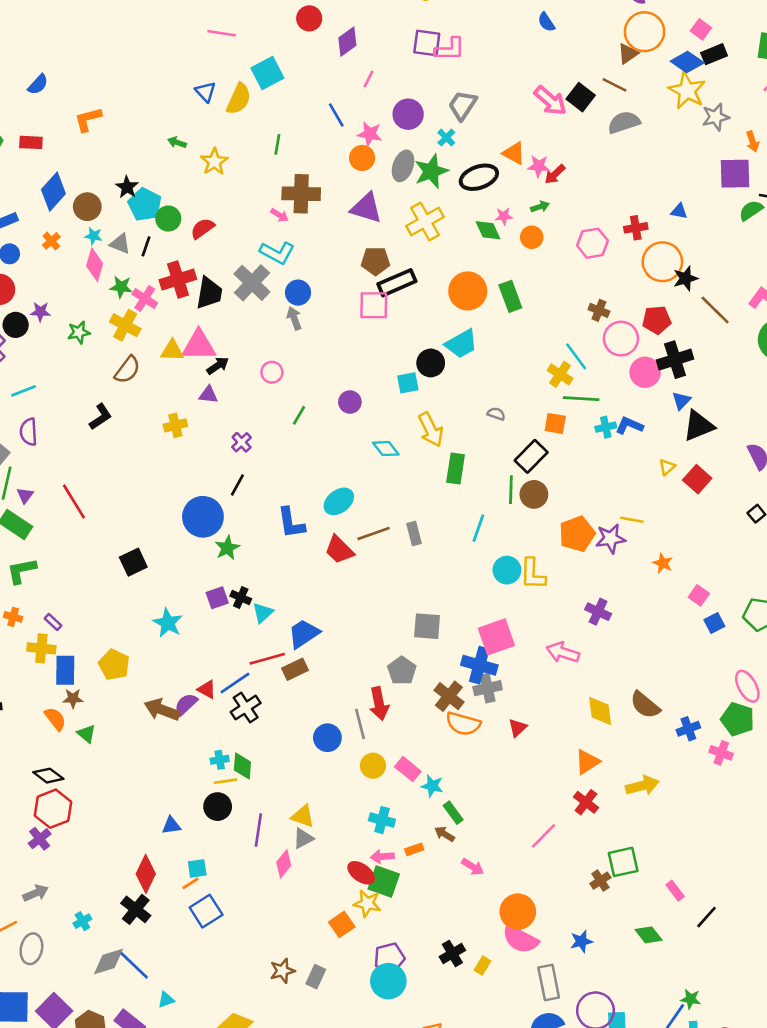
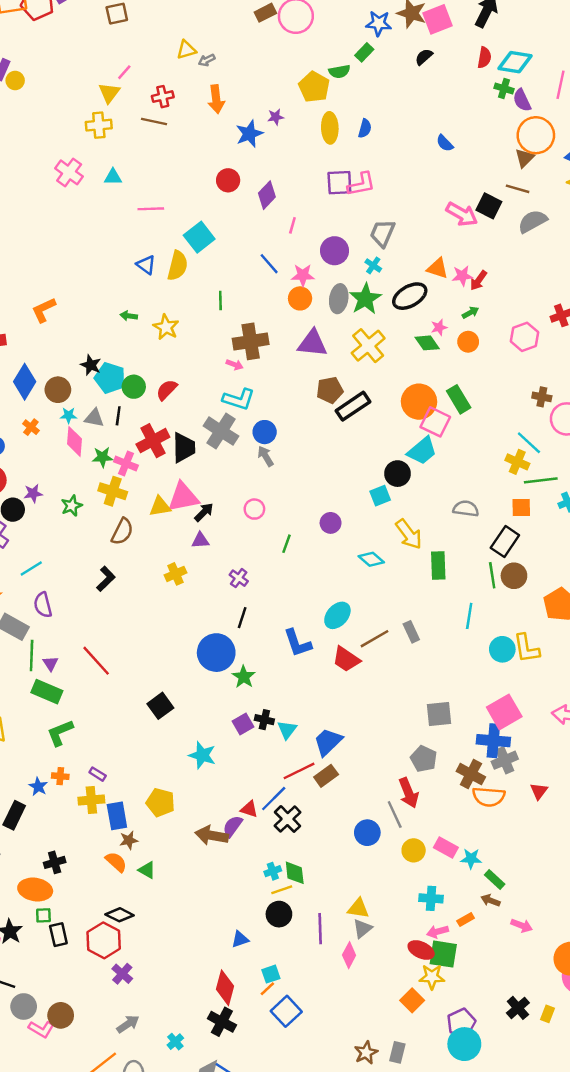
pink square: (374, 305) -> (435, 422), moved, turned 36
gray semicircle: (496, 414) -> (466, 509), size x1.5
red hexagon: (53, 809) -> (104, 940), moved

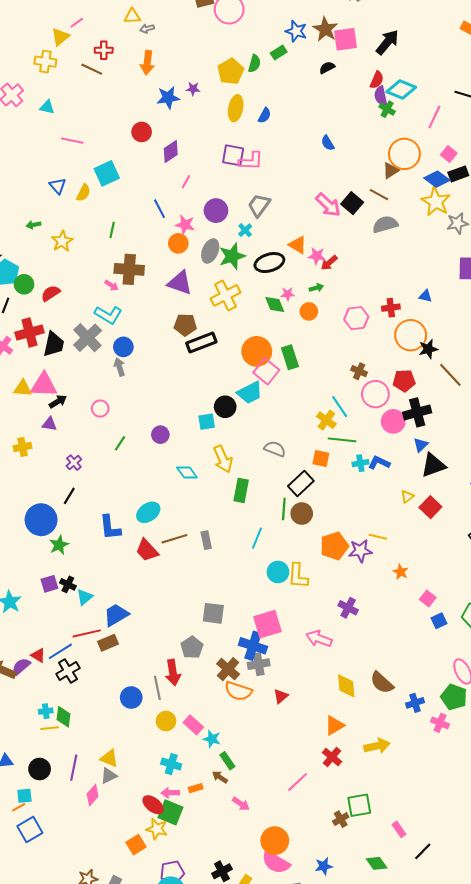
green semicircle: (339, 71) -> (254, 63), turned -78
purple semicircle: (522, 100) -> (381, 96), moved
yellow semicircle: (178, 266) -> (83, 193), size x0.7
green arrow: (129, 316) -> (34, 225), turned -32
black circle: (279, 914) -> (40, 769), moved

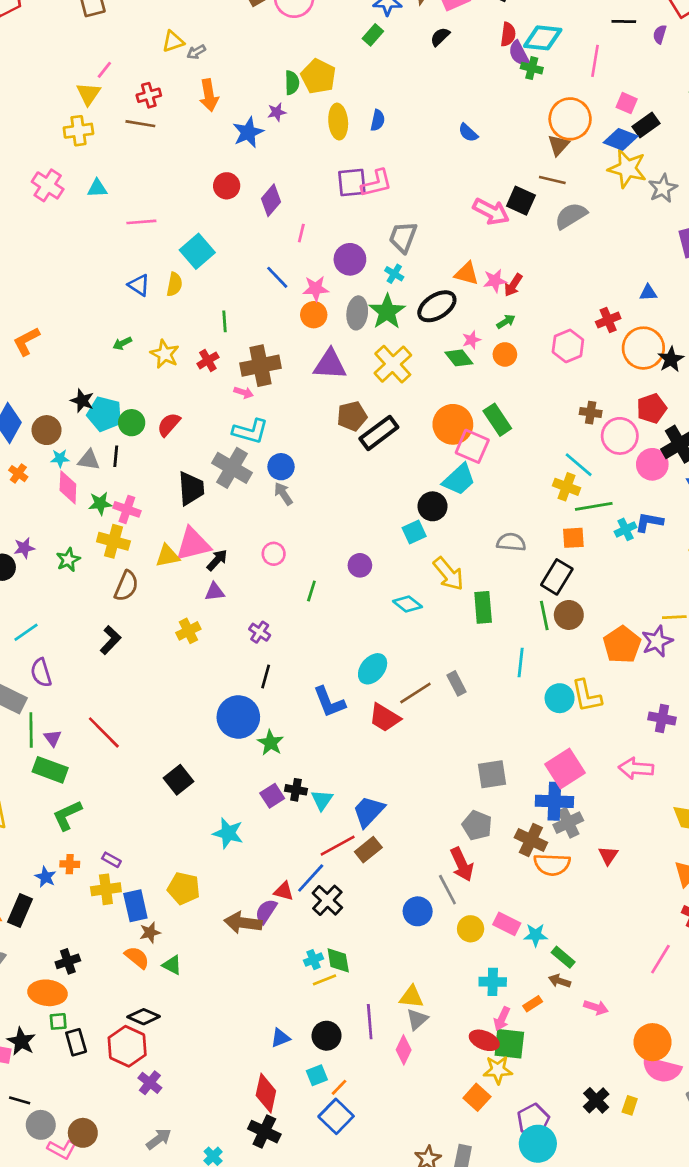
green semicircle: (254, 63) -> (292, 83), moved
red cross: (30, 333) -> (208, 360), moved, size x0.6
pink arrow: (170, 793) -> (502, 1019), turned -48
orange line: (19, 807) -> (339, 1087), moved

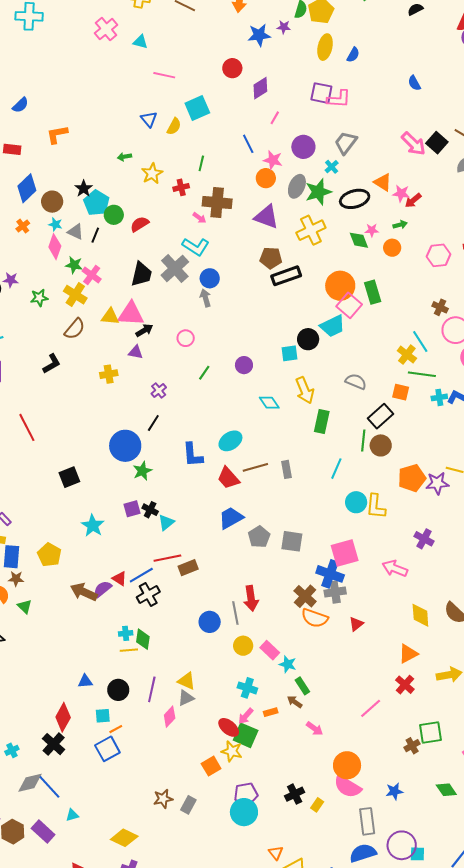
blue trapezoid: (369, 811) -> (231, 518), moved
gray pentagon: (477, 825) -> (259, 537), moved

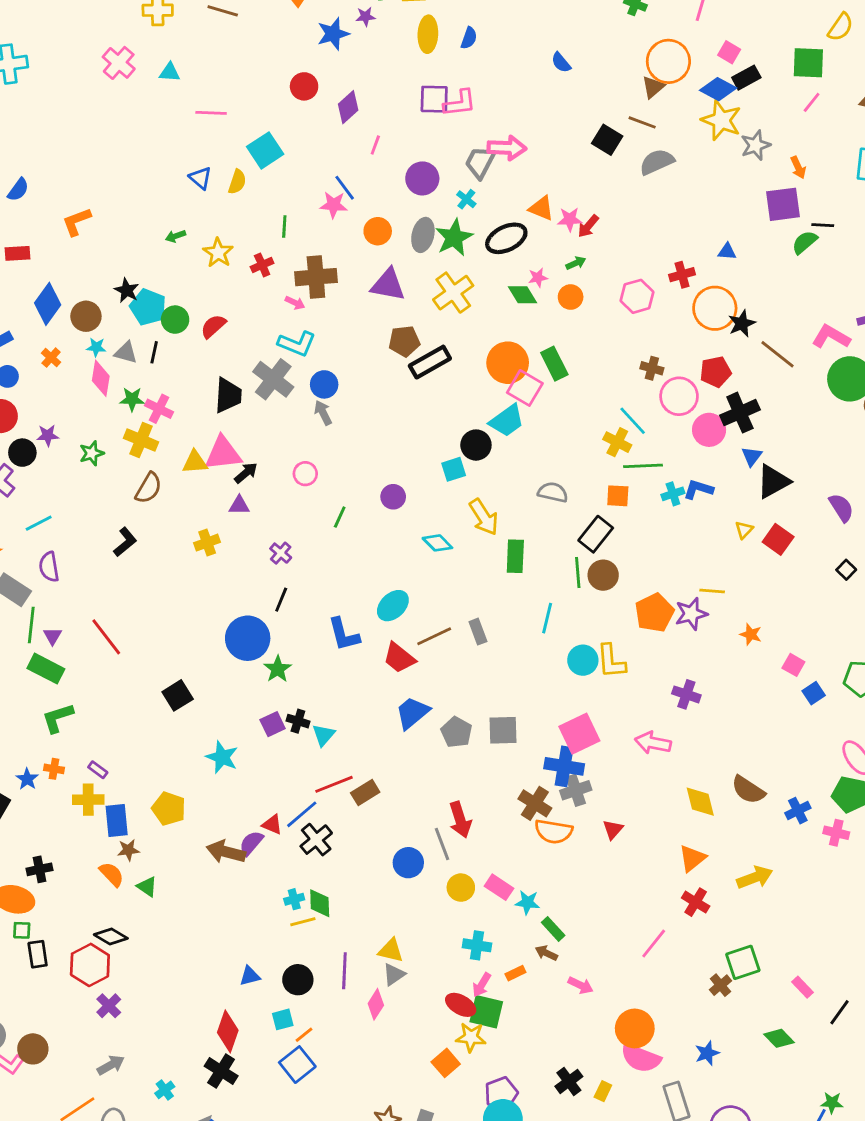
pink arrow: (413, 144) -> (507, 148), moved, turned -32
pink star: (273, 160) -> (334, 205), moved

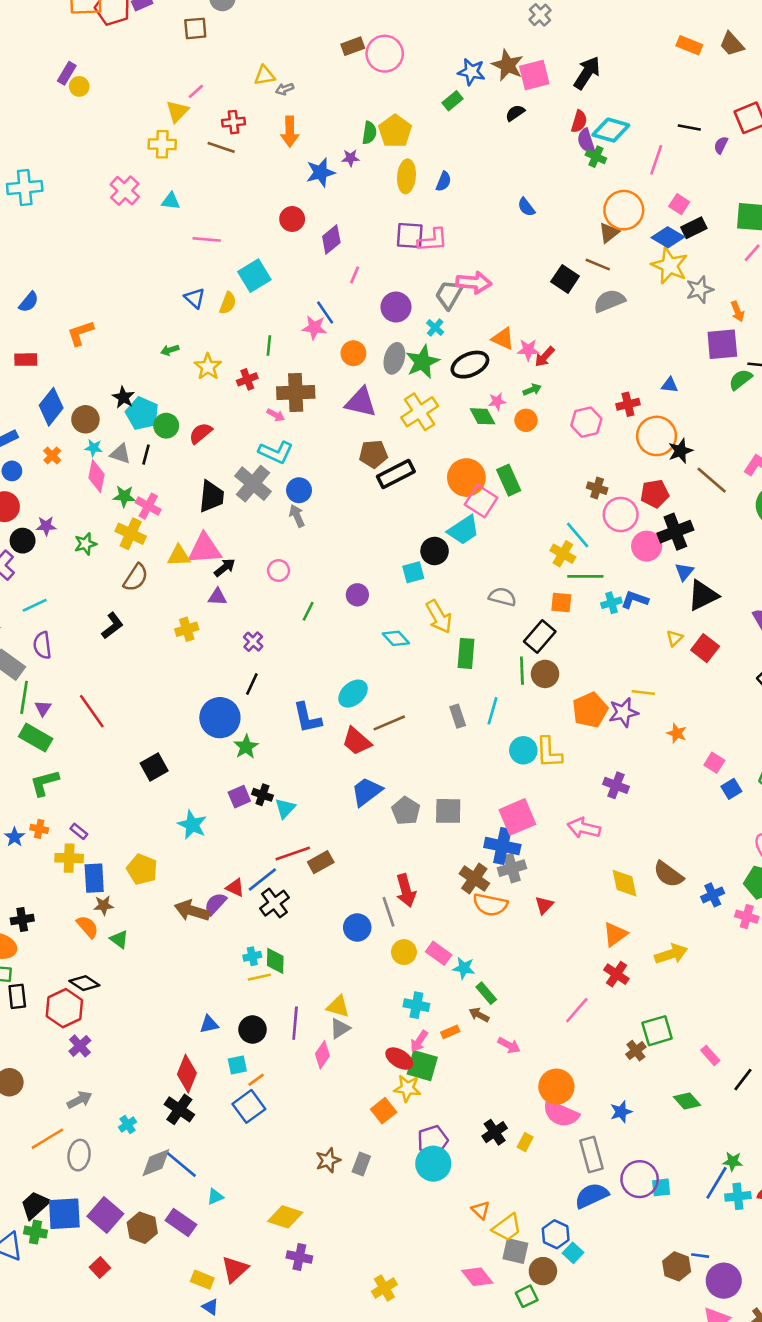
gray rectangle: (478, 632) -> (458, 716), moved

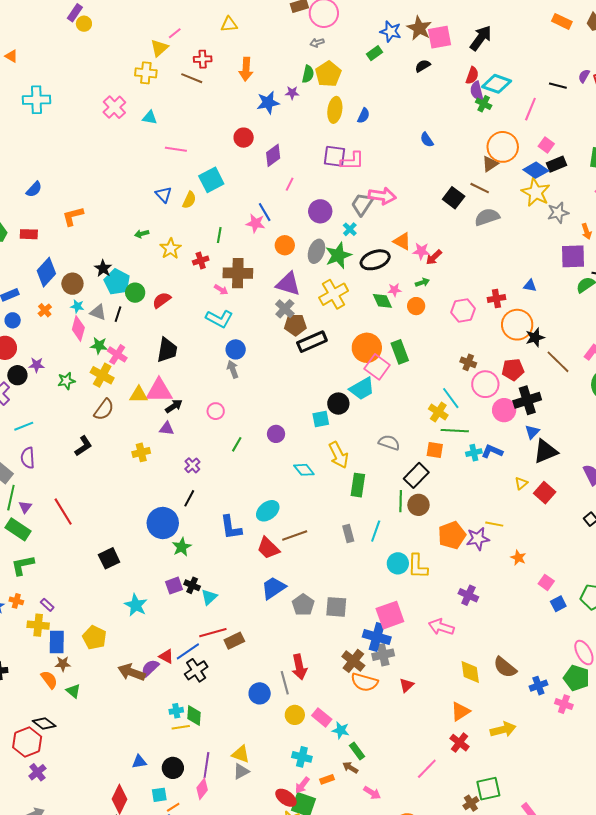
gray arrow: (285, 89) -> (317, 43), moved
purple semicircle: (721, 145) -> (584, 76), moved
gray cross: (253, 484) -> (285, 309), moved, size x0.7
pink diamond: (322, 1055) -> (202, 789), moved

